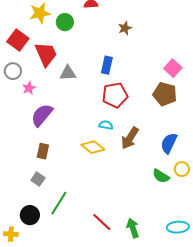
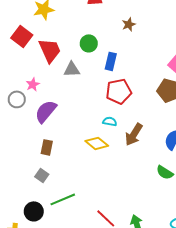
green circle: (65, 22) -> (89, 43), moved
gray circle: (13, 71) -> (17, 99), moved
green line: (59, 203) -> (63, 199), turned 35

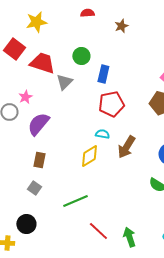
brown star: (129, 24) -> (121, 26), moved
red trapezoid: (50, 50) -> (42, 63), turned -48
gray triangle: (72, 69) -> (64, 82), turned -42
yellow diamond: (97, 143) -> (89, 156), turned -70
green line: (63, 199) -> (75, 201), moved

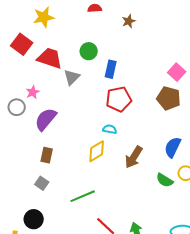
brown arrow: (126, 147) -> (134, 157), moved

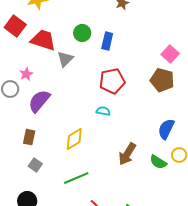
blue rectangle: (111, 69) -> (107, 41), moved
yellow diamond: (97, 151) -> (74, 139), moved
brown rectangle: (47, 155) -> (29, 137), moved
brown arrow: (134, 157) -> (127, 154), moved

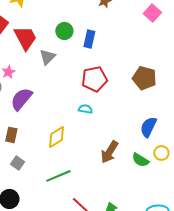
red trapezoid: (43, 40) -> (25, 38), turned 44
pink square: (170, 54) -> (152, 13), moved

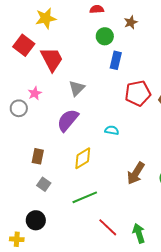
green circle: (64, 31) -> (105, 36), moved
gray triangle: (47, 57) -> (77, 88), moved
red pentagon: (94, 79) -> (138, 93), moved
purple semicircle: (21, 99) -> (68, 120), moved

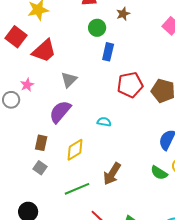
red trapezoid: (52, 59) -> (44, 51), turned 76
brown rectangle: (38, 156) -> (41, 143), moved
brown arrow: (136, 173) -> (112, 174), moved
gray square: (44, 184) -> (40, 168), moved

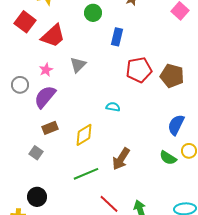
green circle: (97, 28) -> (93, 13), moved
pink star: (27, 85) -> (46, 70), moved
purple semicircle: (60, 112) -> (45, 97), moved
brown rectangle: (41, 143) -> (50, 128), turned 56
gray square: (40, 168) -> (36, 153), moved

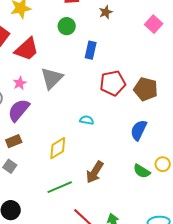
gray triangle: (78, 65) -> (52, 78), size x1.4
blue semicircle: (176, 125) -> (139, 130), moved
brown rectangle: (50, 128) -> (14, 141), moved

